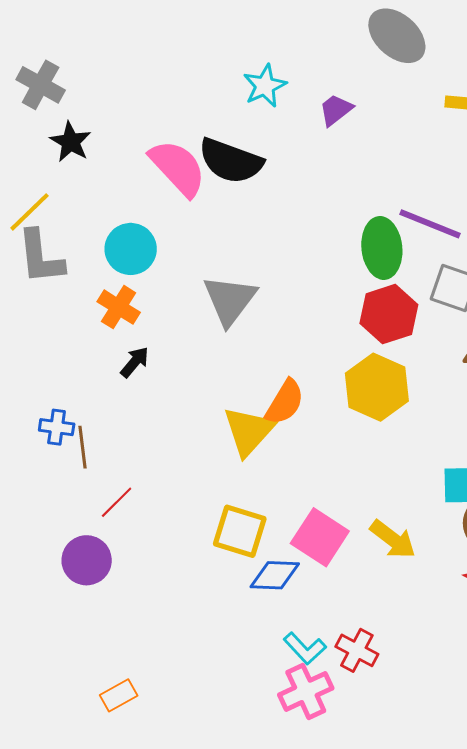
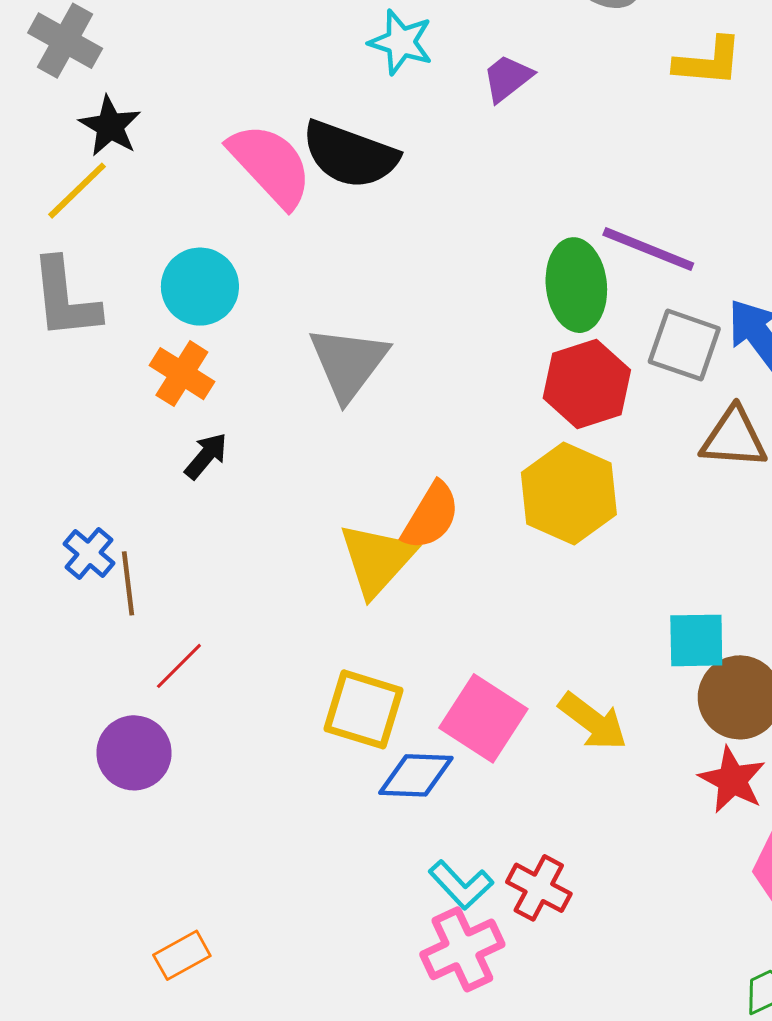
cyan star: (265, 86) -> (401, 42), turned -30
yellow line: (30, 212) -> (77, 191), moved
blue cross: (57, 427) -> (89, 553), turned 32

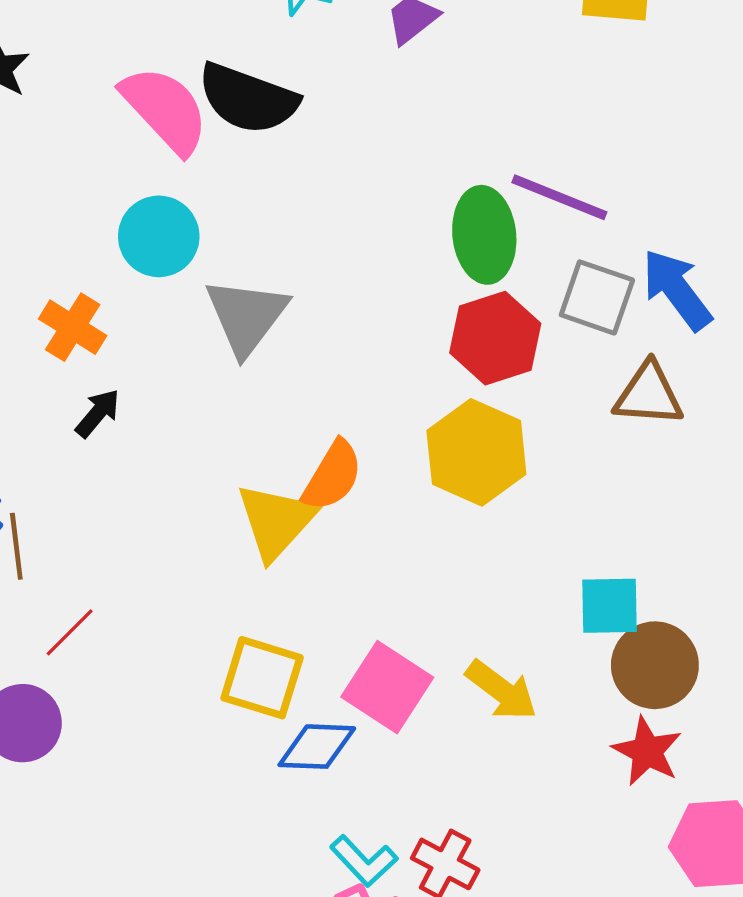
cyan circle: (200, 287) -> (159, 236), moved

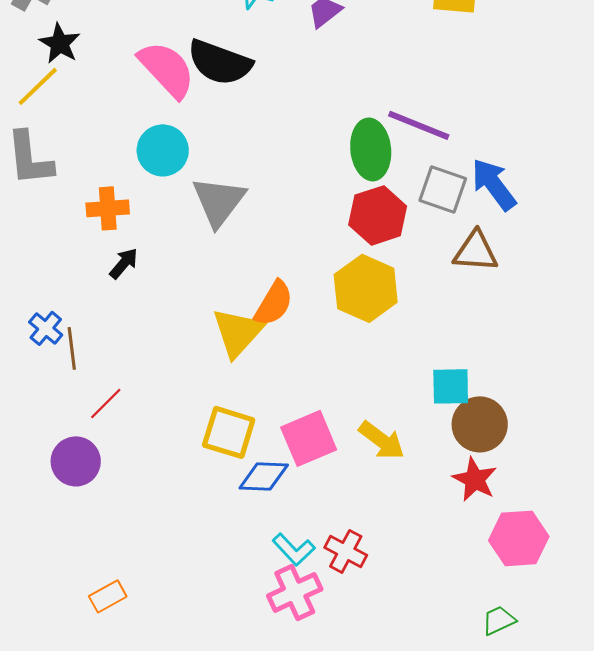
orange cross: (73, 327) -> (108, 208), turned -36
pink square: (387, 687) -> (309, 438), turned 34

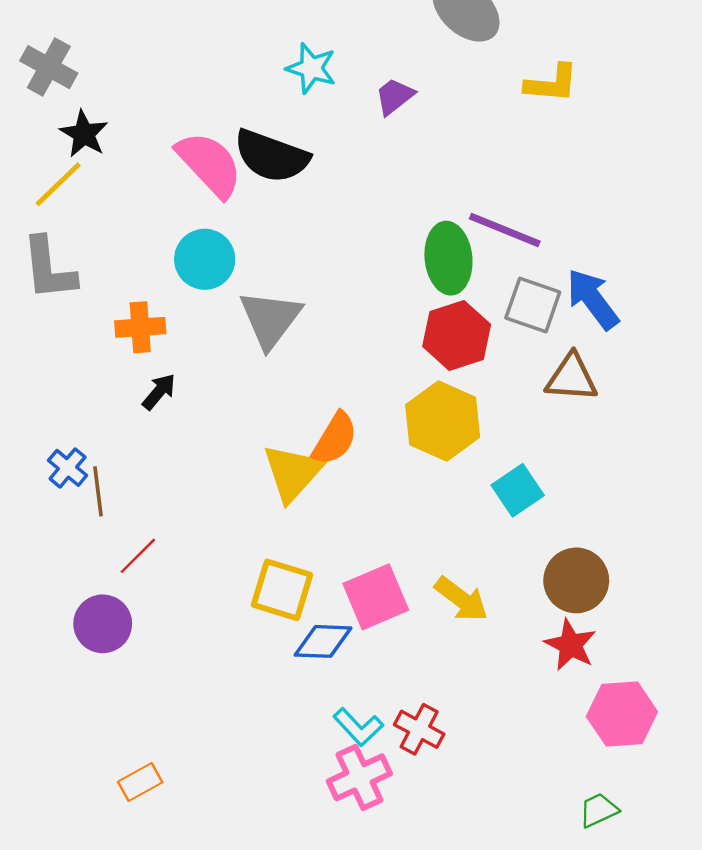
cyan square: (451, 386) -> (518, 490), moved, turned -33

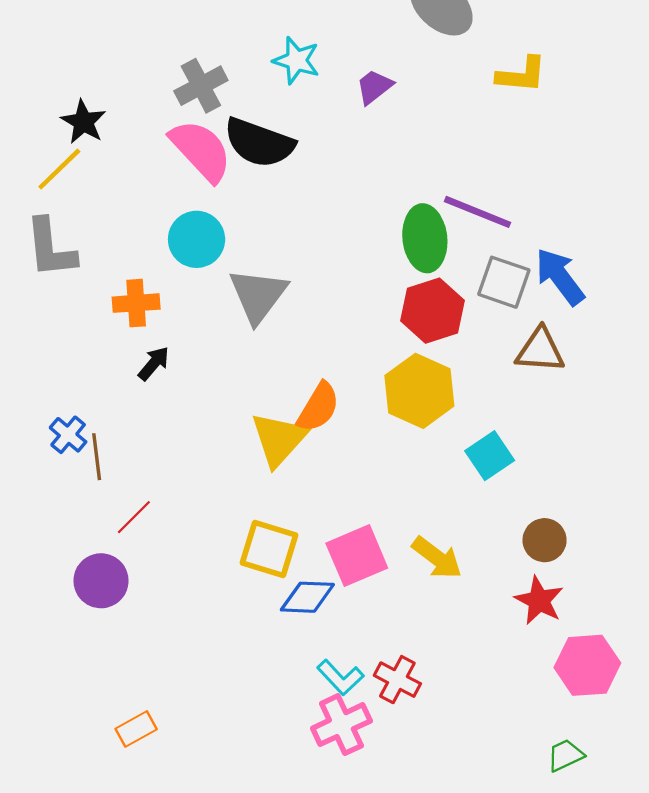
gray cross: (49, 67) -> (201, 86), moved, turned 33
brown circle: (576, 580) -> (545, 540), size x0.7

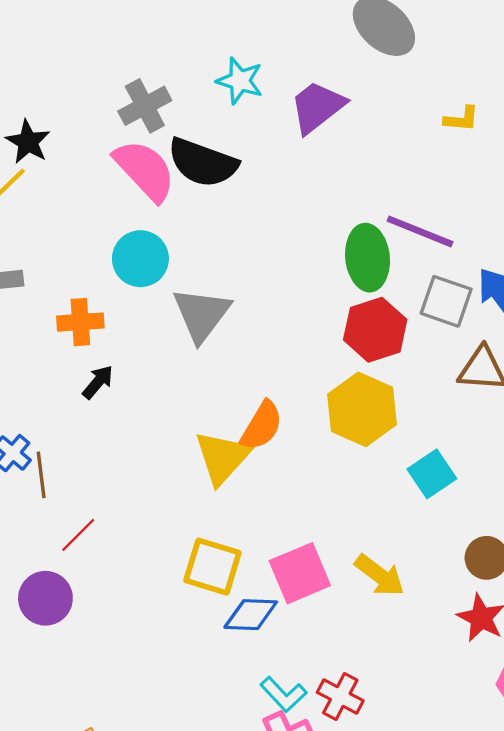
yellow L-shape: (521, 75) -> (461, 119), moved, size x0.7
purple trapezoid: (374, 87) -> (317, 107), size x1.5

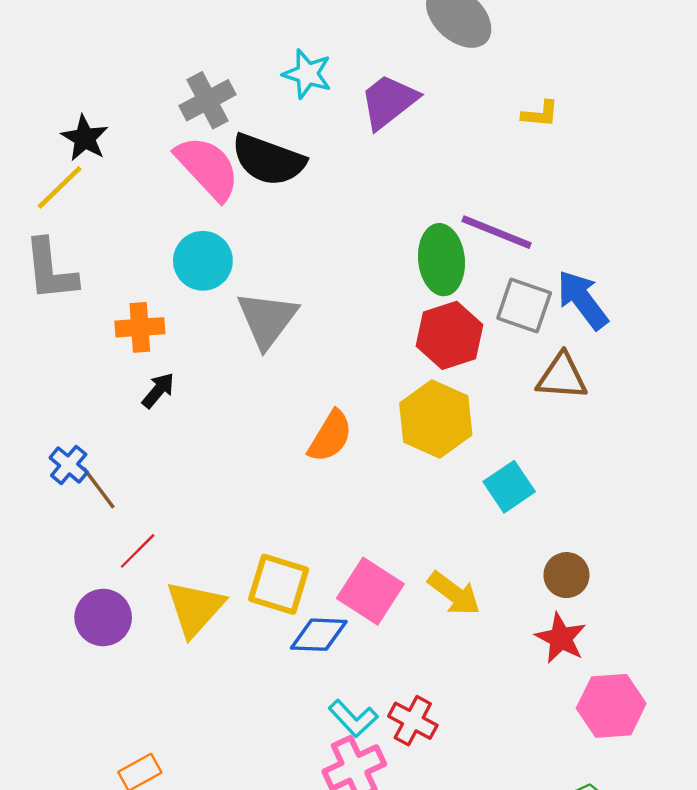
yellow triangle: (222, 457) -> (195, 608), moved
brown line: (41, 475) -> (99, 488), turned -30
pink square: (300, 573) -> (370, 591), turned -34

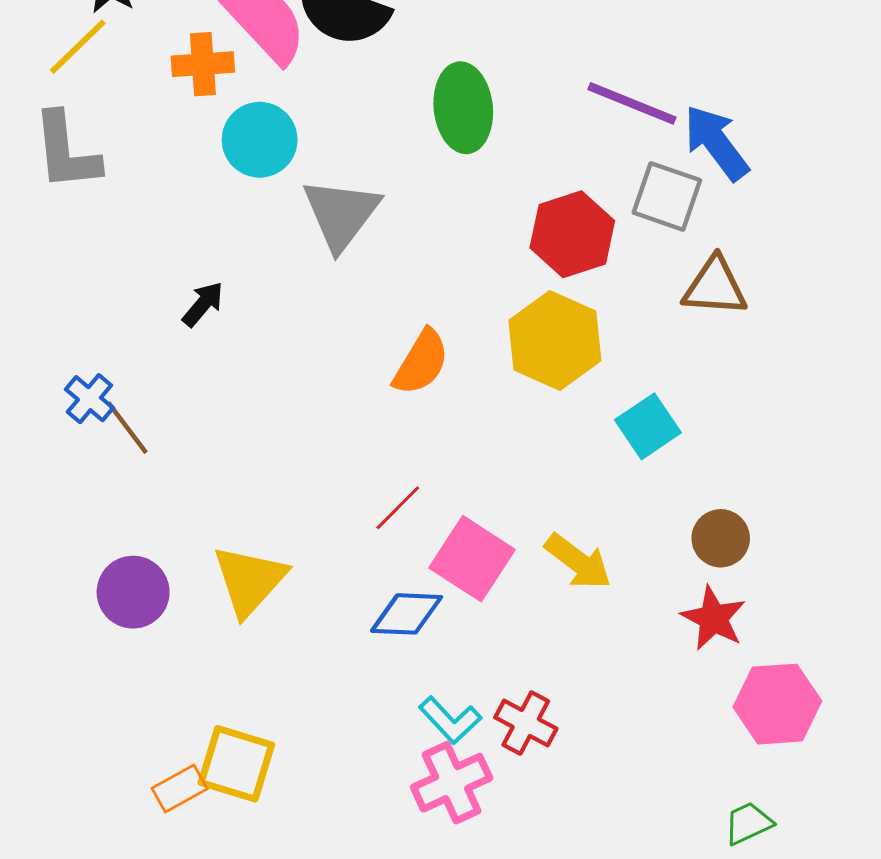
green ellipse: (441, 260) -> (463, 108), moved
blue arrow: (583, 300) -> (716, 143), moved
orange cross: (140, 327) -> (203, 64), moved
red line: (138, 551) -> (398, 508), moved
yellow square: (279, 584) -> (236, 764), moved

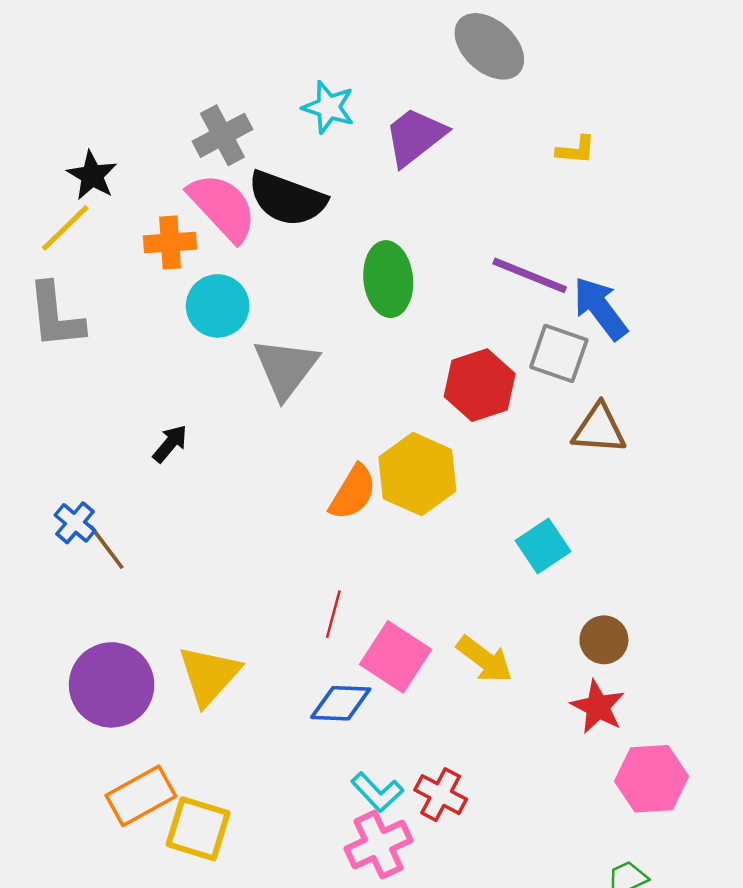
yellow hexagon: (555, 340) -> (417, 474), moved
red line: (398, 508) -> (333, 614), turned -30
purple circle: (133, 592) -> (112, 685), size x1.4
orange rectangle: (180, 788) -> (141, 796), moved, size x1.5

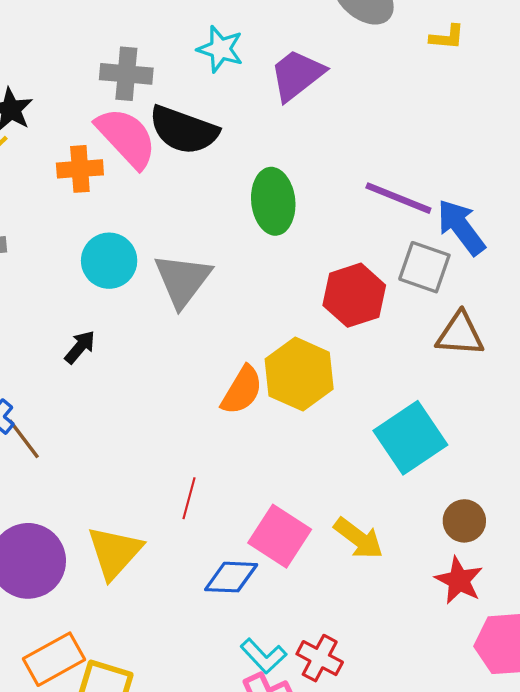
gray cross: (222, 135) -> (126, 74), turned 33
yellow L-shape: (576, 150) -> (447, 37), moved
cyan circle: (218, 306) -> (109, 261), moved
cyan square: (543, 546) -> (410, 438), size x1.5
red line: (333, 614) -> (189, 498), moved

